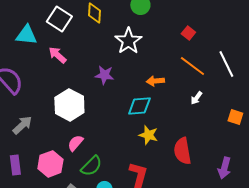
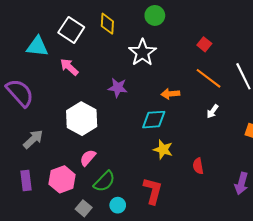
red semicircle: (182, 151) -> (198, 166), size x0.6

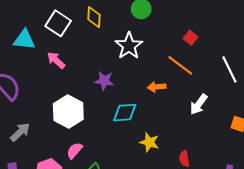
orange line: (208, 78) -> (180, 65), moved
white arrow: (213, 111) -> (199, 104), size x1.5
cyan diamond: (154, 120) -> (125, 113), moved

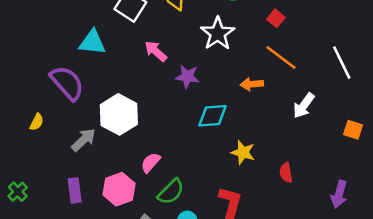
red square: (190, 38) -> (276, 18), moved
cyan triangle: (24, 40) -> (92, 42), moved
pink arrow: (56, 60) -> (156, 51), moved
white hexagon: (68, 112) -> (119, 114), moved

